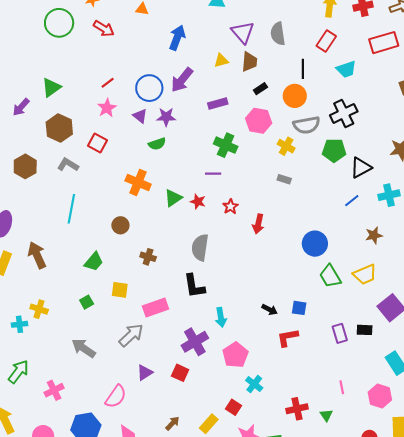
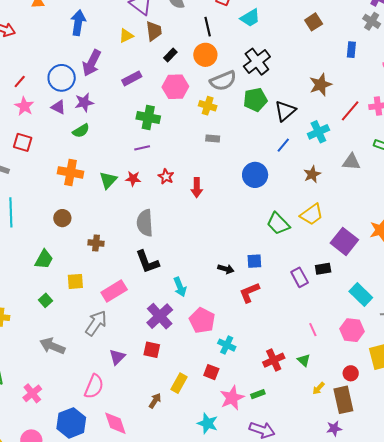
blue circle: (315, 244) -> (255, 175), moved
yellow rectangle: (209, 424) -> (179, 383), moved

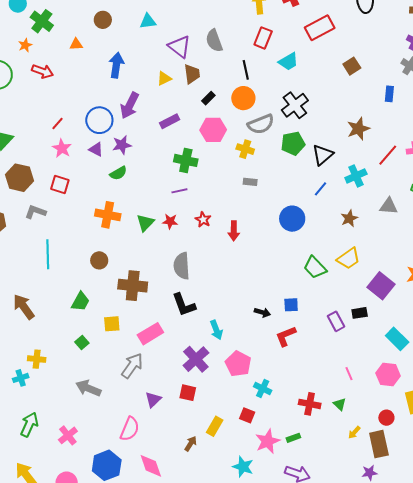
brown cross: (96, 243) -> (133, 286), size x1.8
red cross: (274, 360) -> (310, 404), turned 35

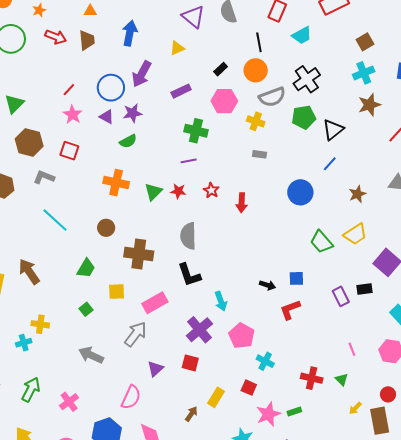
brown trapezoid: (192, 74) -> (87, 40), moved
cyan cross: (356, 176) -> (364, 73), moved
cyan line: (48, 254) -> (55, 220), turned -48

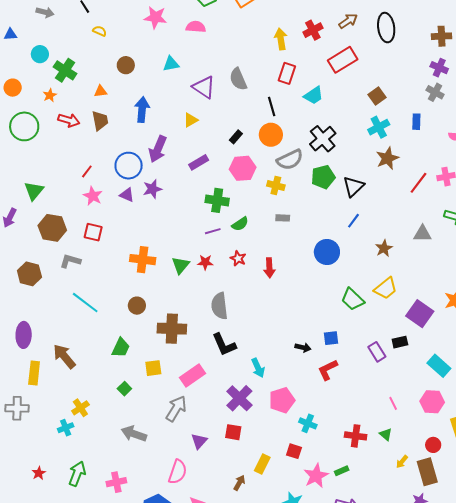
green semicircle: (128, 141) -> (240, 224), moved
yellow cross: (40, 324) -> (80, 408), turned -36
pink pentagon: (242, 336) -> (282, 400), turned 30
pink cross: (69, 402) -> (116, 482), turned 30

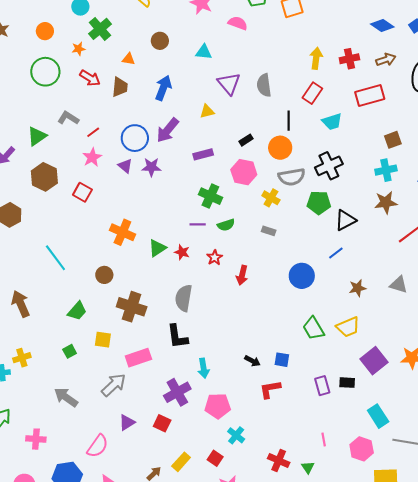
gray L-shape: (70, 261) -> (68, 118), moved

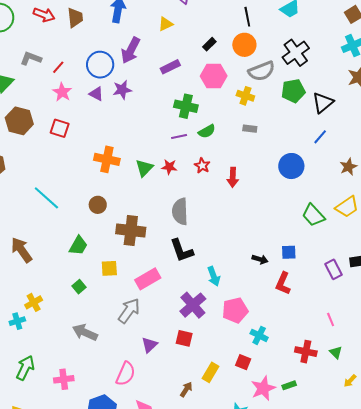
red L-shape: (270, 389) -> (283, 283), turned -45
pink line: (324, 440) -> (331, 320), moved

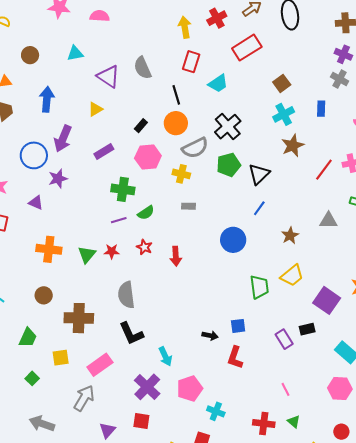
purple triangle: (96, 94) -> (36, 203), moved
green trapezoid: (313, 215) -> (259, 287), turned -140

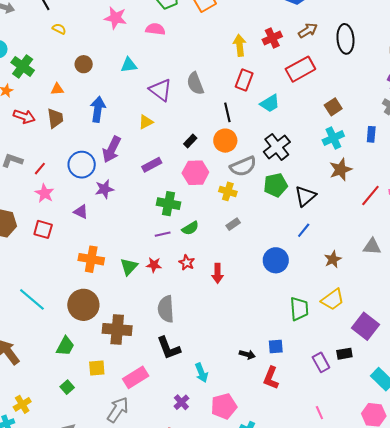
gray rectangle: (189, 206) -> (233, 224), turned -40
brown circle: (44, 295) -> (83, 305), size x1.8
purple cross: (147, 387) -> (181, 402), size x0.6

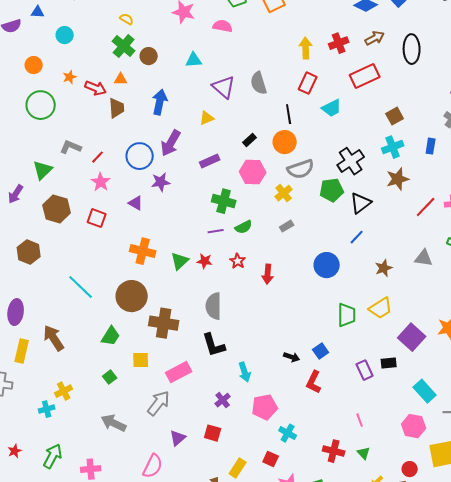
green cross: (23, 66) -> (124, 46), moved
red arrow: (24, 116) -> (96, 88), moved
black cross: (277, 147) -> (351, 161), moved
yellow cross: (228, 191) -> (284, 193), turned 30
blue square: (276, 346) -> (321, 351), turned -35

